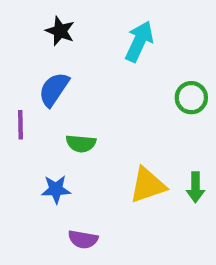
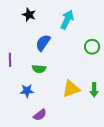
blue semicircle: (54, 89) -> (43, 43), moved
purple semicircle: (83, 239) -> (40, 115), turned -48

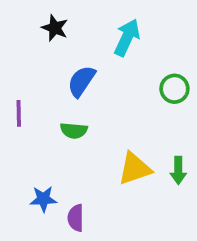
blue star: (27, 91) -> (43, 199), moved
purple semicircle: (40, 115) -> (76, 218), turned 128

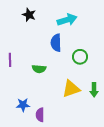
cyan arrow: (127, 37) -> (67, 20), turned 48
blue semicircle: (81, 81) -> (56, 43), moved, turned -36
green circle: (174, 89) -> (80, 57), moved

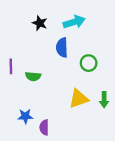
black star: (29, 15) -> (40, 23), moved
green semicircle: (39, 69) -> (33, 76), moved

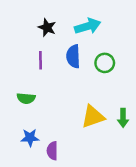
green circle: (89, 63) -> (105, 63), moved
purple line: (11, 66) -> (40, 60), moved
green semicircle: (33, 76) -> (26, 98), moved

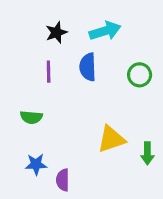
black star: (47, 28) -> (56, 32), turned 30
green circle: (105, 63) -> (140, 75), moved
green arrow: (123, 118) -> (147, 153), moved

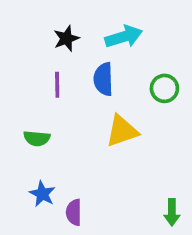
yellow triangle: (111, 139) -> (122, 131), moved
green arrow: (147, 153) -> (172, 212), moved
blue star: (36, 164) -> (42, 194), turned 30

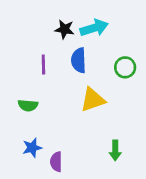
black star: (66, 38) -> (65, 29), moved, turned 30
blue star: (42, 194) -> (32, 148), turned 30
green arrow: (172, 212) -> (115, 150), moved

